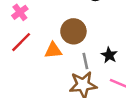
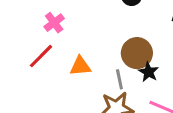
pink cross: (20, 12) -> (54, 23), moved
brown circle: (73, 31) -> (137, 53), moved

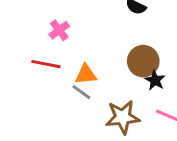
red line: (41, 56) -> (46, 64), turned 56
gray line: (119, 79) -> (81, 92), moved, turned -42

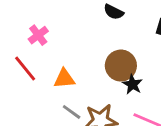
red line: (46, 64) -> (25, 68), turned 40
gray line: (81, 92) -> (72, 112), moved

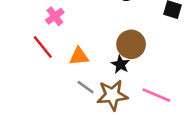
black star: (132, 84) -> (120, 64), moved

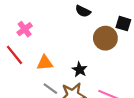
brown circle: (131, 44) -> (105, 38), moved

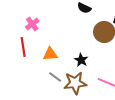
red line: (15, 55) -> (23, 47), turned 30

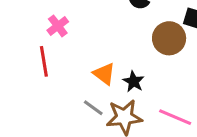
orange triangle: (50, 54) -> (104, 74), moved, turned 42

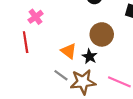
brown circle: (169, 38) -> (102, 34), moved

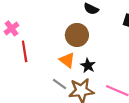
pink cross: (36, 17) -> (12, 28), moved
brown circle: (102, 34) -> (77, 35), moved

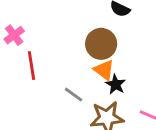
orange triangle: (67, 60) -> (104, 70), moved
gray line: (59, 84) -> (74, 95), moved

